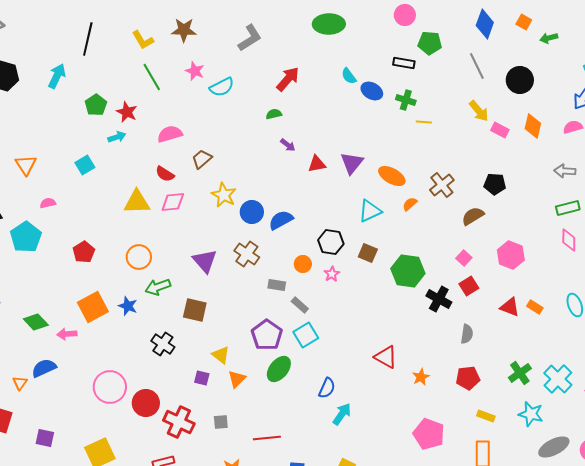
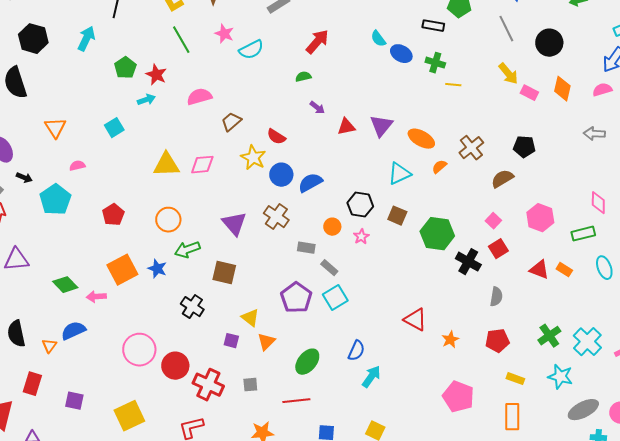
red semicircle: (165, 174) -> (276, 137), moved
green rectangle: (568, 208) -> (583, 234), moved
green ellipse: (279, 369) -> (307, 362), moved

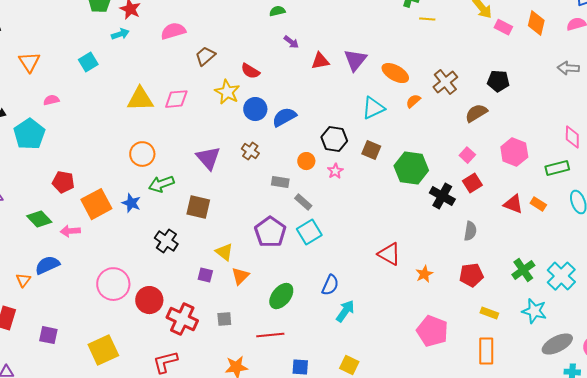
red pentagon: (113, 215) -> (63, 182), moved, turned -30
brown cross: (276, 217) -> (250, 151), size x0.7

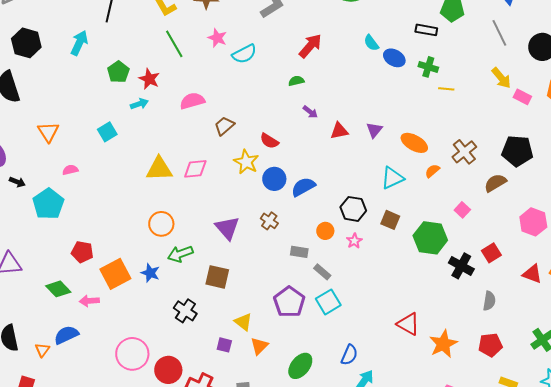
purple triangle: (355, 60) -> (374, 130), size x0.7
black pentagon: (498, 81) -> (517, 151), size x1.4
pink square: (467, 155) -> (462, 210), moved
orange star: (424, 274) -> (443, 344), size x1.6

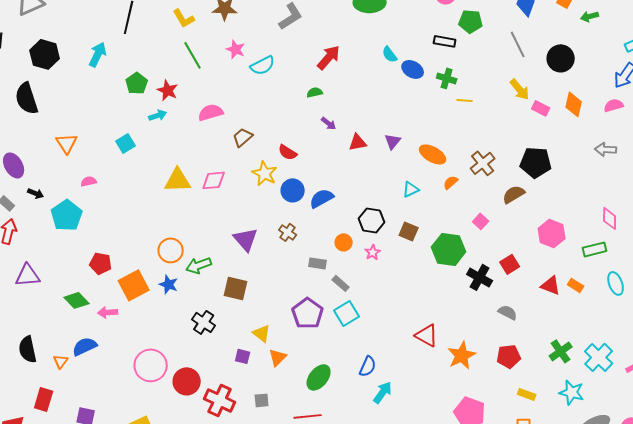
cyan triangle: (392, 178) -> (411, 189), size x0.7
orange circle: (161, 224) -> (171, 250), moved
gray semicircle: (489, 301) -> (508, 312), turned -72

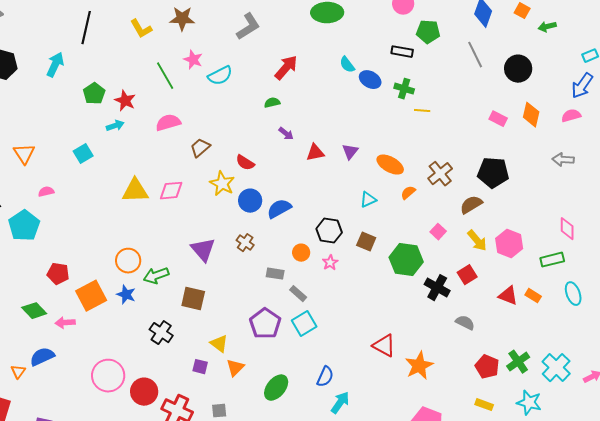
green line: (193, 55) -> (165, 76), moved
yellow arrow: (520, 89) -> (477, 241), moved
red pentagon: (509, 356) -> (487, 367), moved, turned 30

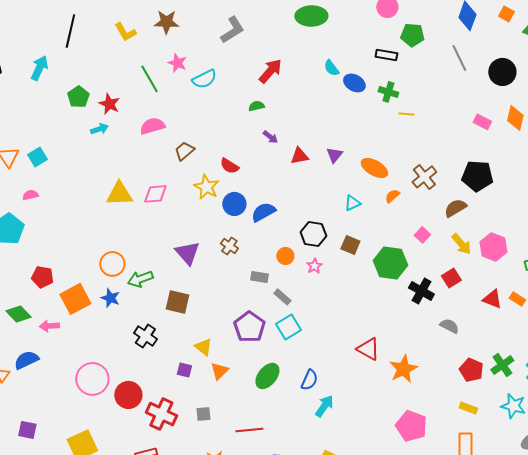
cyan square: (83, 154) -> (37, 157), moved
green ellipse: (276, 388) -> (267, 376), moved

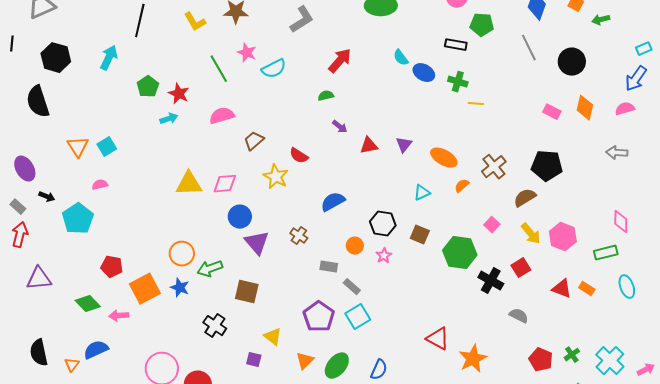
blue circle: (234, 204) -> (240, 217), moved
green cross: (502, 365) -> (572, 355), size x0.7
orange triangle: (219, 371) -> (305, 361), moved

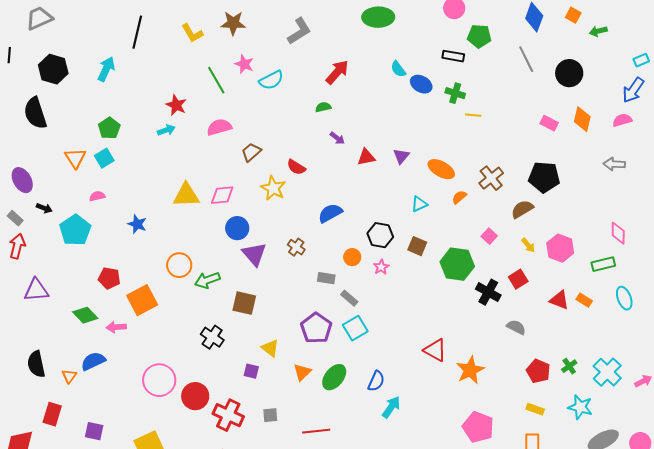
green pentagon: (148, 87) -> (109, 128), moved
yellow arrow: (531, 234) -> (528, 245), size x0.7
blue star: (180, 288) -> (137, 224), moved

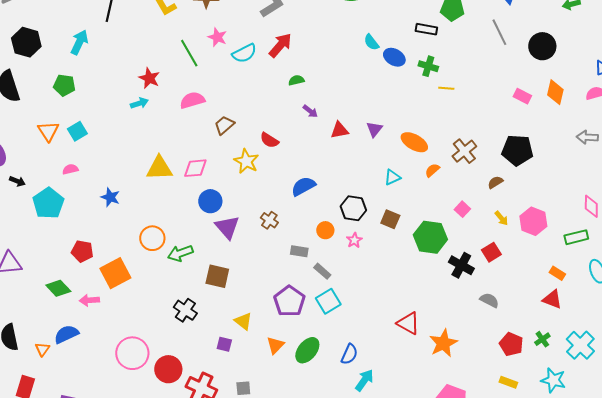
red arrow: (337, 72) -> (280, 45), moved
green pentagon: (109, 128) -> (64, 85), moved, turned -30
brown semicircle: (522, 209) -> (495, 182), size x0.7
red triangle: (559, 300) -> (552, 299), moved

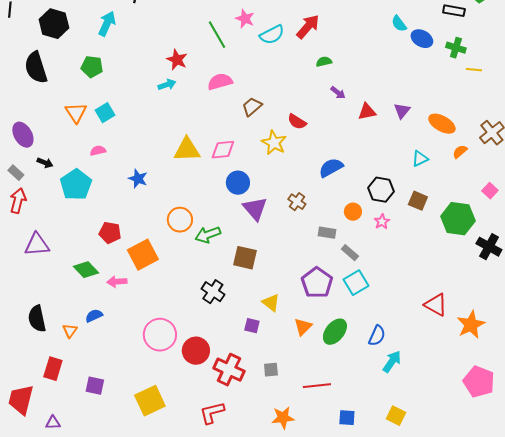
blue semicircle: (66, 334) -> (94, 316), size x0.7

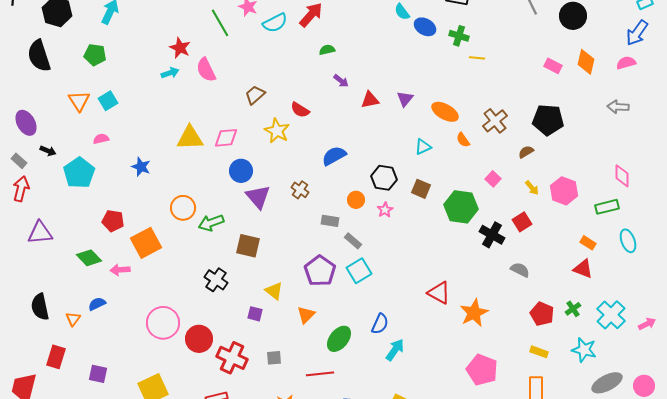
pink semicircle: (220, 82) -> (206, 70), moved, turned -100
orange semicircle: (460, 152) -> (463, 140), turned -84
green ellipse: (335, 332) -> (339, 339), moved

